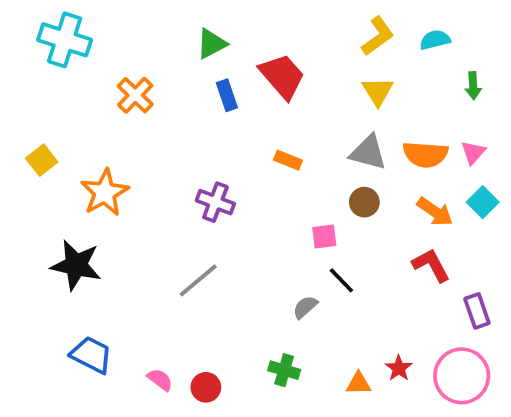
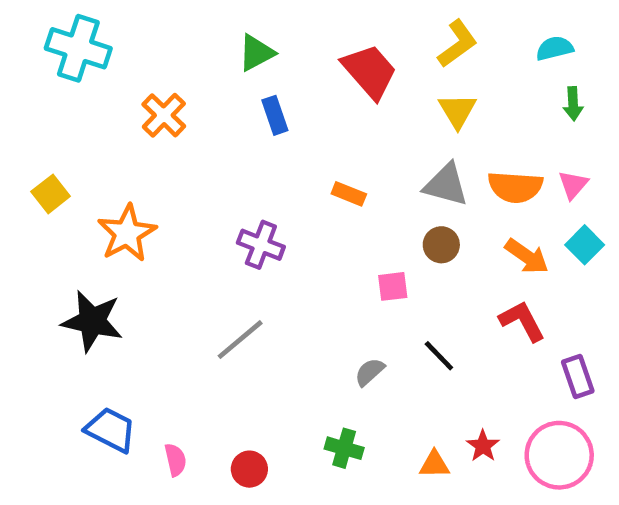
cyan semicircle: (435, 40) -> (555, 48), moved
red trapezoid: (282, 76) -> (370, 71), moved
black line: (341, 280) -> (439, 356), moved
pink semicircle: (160, 380) -> (175, 460), moved, turned 40

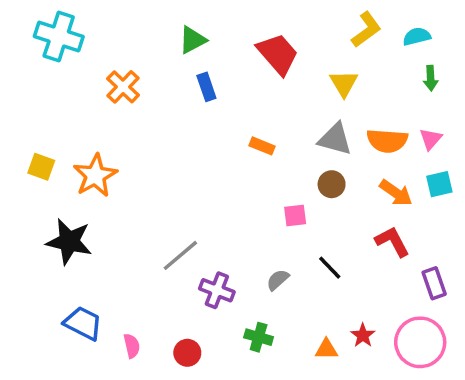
yellow L-shape: (457, 44) -> (366, 30), moved
yellow square: (51, 194) -> (41, 167), moved, turned -32
purple cross: (261, 245) -> (217, 290), moved
cyan square: (585, 245) -> (439, 184), turned 32

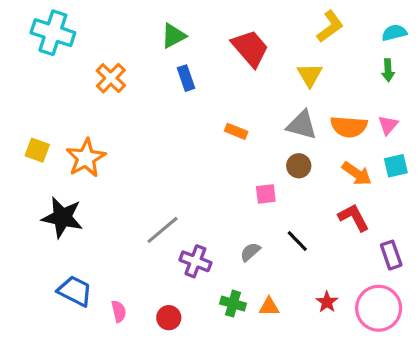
cyan semicircle: (417, 36) -> (394, 33), moved
orange triangle: (326, 349) -> (269, 307), moved

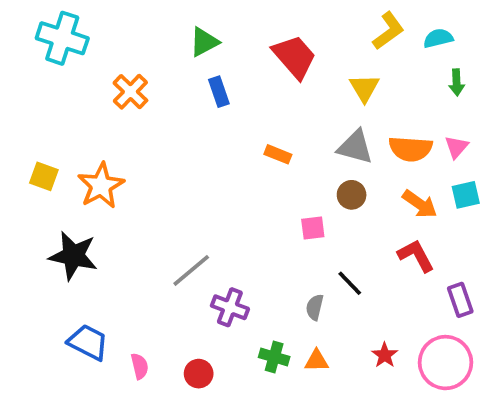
cyan semicircle: (394, 33) -> (438, 38), moved
gray semicircle: (250, 252) -> (315, 307), moved, turned -35

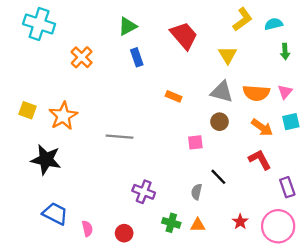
gray line: (191, 270) -> (120, 137), moved, turned 45

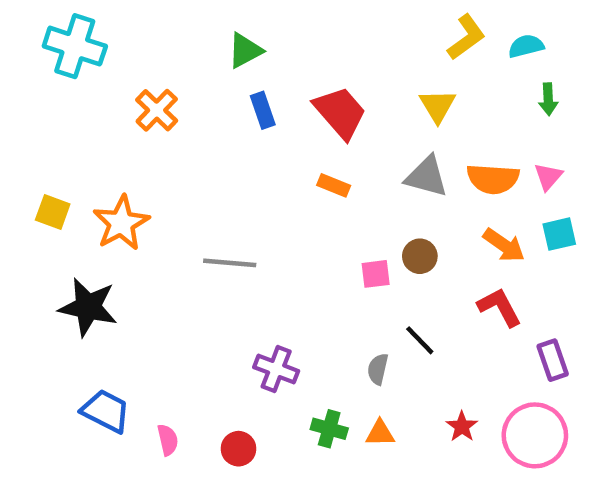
red trapezoid: (184, 35) -> (340, 112), moved
brown circle: (220, 122) -> (420, 256), moved

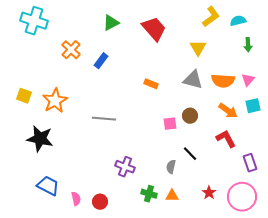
blue rectangle: (263, 110) -> (101, 61), moved, turned 56
red trapezoid: (340, 112) -> (154, 29), moved
red circle: (238, 449) -> (100, 202), moved

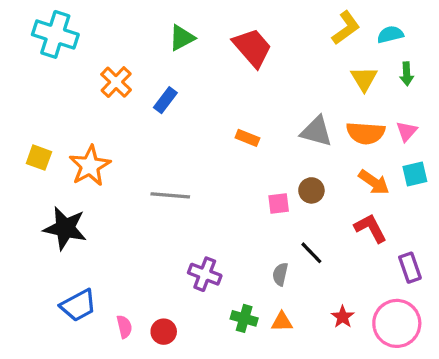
yellow triangle: (198, 48) -> (364, 79), moved
blue trapezoid: (48, 186) -> (78, 305), turned 125

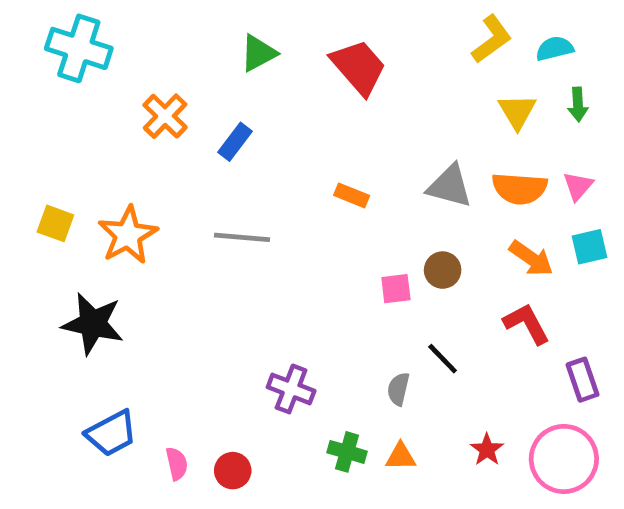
gray line: (170, 195) -> (242, 237), moved

